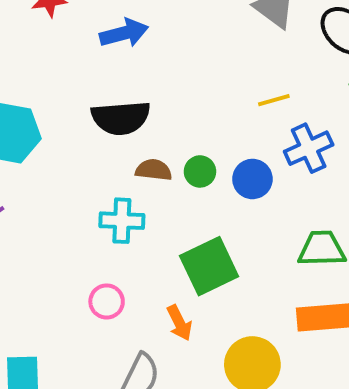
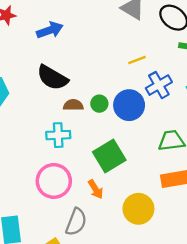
black semicircle: (121, 118) -> (52, 78), turned 40
blue circle: (252, 179) -> (129, 105), size x1.4
pink circle: (107, 301) -> (54, 181), size x1.8

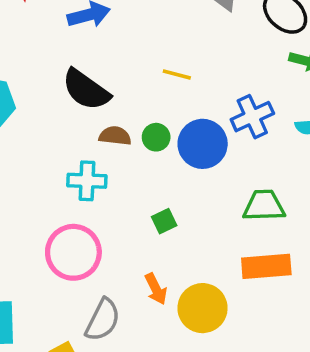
yellow line: (137, 60) -> (177, 75), moved, turned 30
green square: (109, 156) -> (164, 221), size x0.5
orange arrow: (96, 189) -> (156, 289), moved

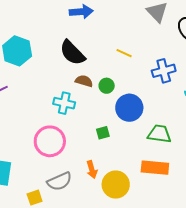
blue cross: (252, 117) -> (164, 71), moved
blue circle: (203, 144) -> (129, 108), moved
gray semicircle: (103, 320) -> (59, 181), turned 30

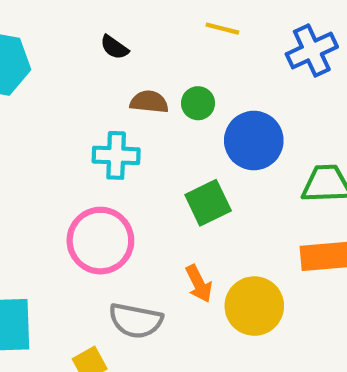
black semicircle: (72, 53) -> (114, 47), size x0.5
green square: (103, 133) -> (208, 203), size x1.5
gray semicircle: (59, 181) -> (136, 321), turned 45

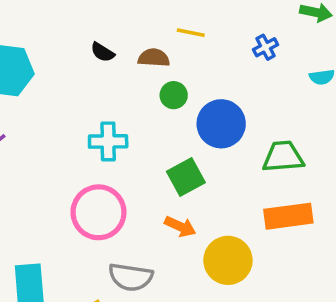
blue cross: (312, 50) -> (266, 47), size x0.6
brown semicircle: (149, 102) -> (154, 58), moved
orange arrow: (199, 284) -> (180, 226), moved, turned -36

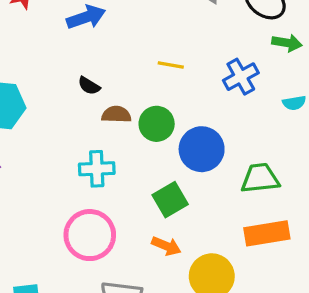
blue cross: (266, 47) -> (241, 77), size x1.5
brown semicircle: (154, 58) -> (116, 114), moved
green circle: (174, 95) -> (157, 124), size x1.4

